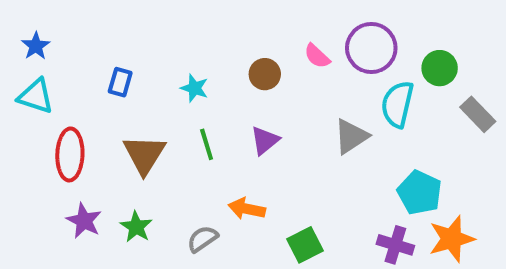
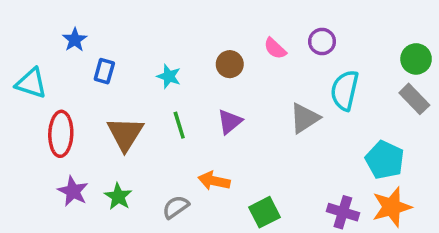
blue star: (36, 46) -> (75, 40), moved
purple circle: (371, 48) -> (322, 42), size x0.6
green circle: (440, 68) -> (416, 59), moved
cyan pentagon: (419, 193) -> (385, 160), moved

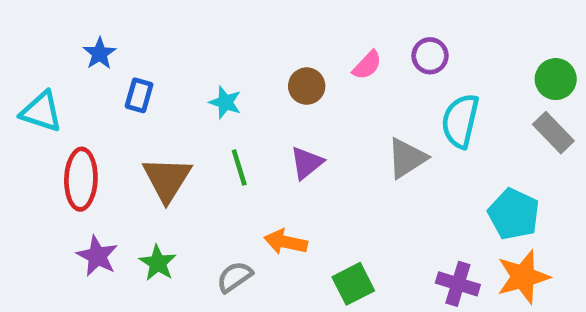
pink semicircle: (275, 48) -> (367, 65), turned -90

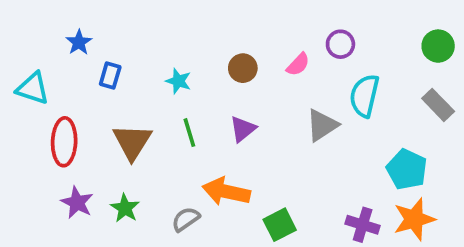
pink semicircle: (367, 65) -> (298, 64), moved
green circle: (556, 79) -> (438, 46), moved
orange arrow: (286, 242) -> (226, 192), size x1.4

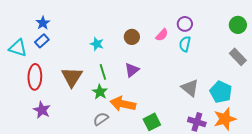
blue rectangle: (110, 75) -> (42, 41), moved, turned 32
cyan semicircle: (364, 96) -> (185, 44), moved, size x0.7
gray triangle: (322, 125) -> (190, 88), moved, turned -48
green star: (125, 208) -> (100, 92), moved

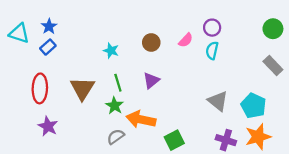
cyan triangle: (18, 48) -> (19, 33), moved

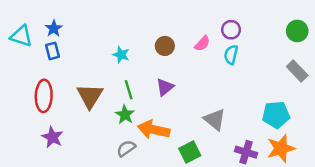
blue rectangle: (48, 47) -> (52, 51), turned -63
gray triangle: (218, 101) -> (215, 120), moved
cyan pentagon: (253, 106) -> (276, 115), turned -30

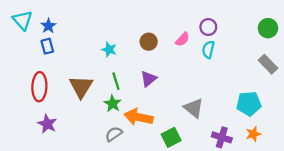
cyan triangle: (21, 36) -> (22, 20), moved, turned 30
orange star: (281, 148) -> (253, 134), size x0.6

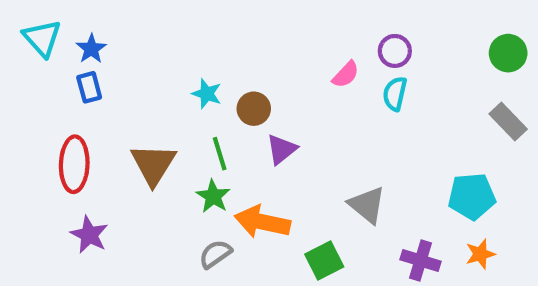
brown circle: (149, 42) -> (254, 109), moved

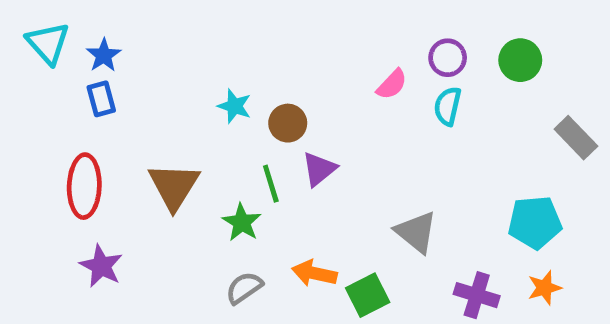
green circle: (508, 53) -> (520, 60), moved
green line: (220, 154) -> (271, 184), moved
orange arrow: (262, 222) -> (314, 273), moved, size x0.7

